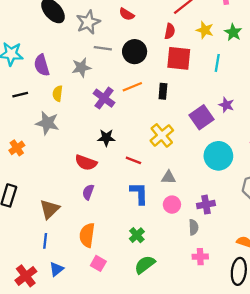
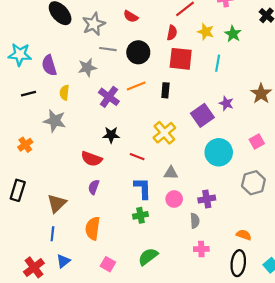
green cross: (137, 235) -> (140, 215), moved, turned 32
pink square: (98, 263) -> (108, 264), moved

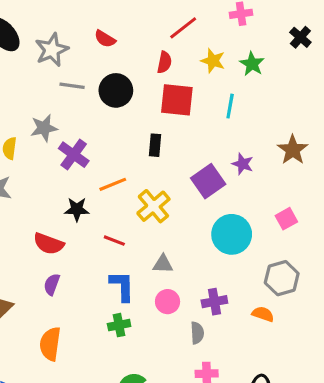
gray star: (87, 68) -> (44, 128), moved
orange line: (136, 86) -> (113, 184), moved
orange semicircle: (244, 235) -> (263, 314), moved

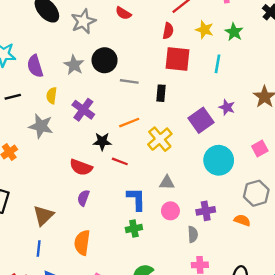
gray line: (72, 86) -> (129, 81), moved
black circle: (116, 90) -> (105, 60), moved
gray star: (44, 128) -> (74, 65), moved, turned -30
purple cross: (74, 155) -> (83, 110), moved
red line: (114, 241) -> (120, 161), moved

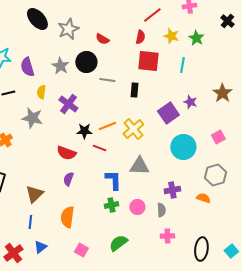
red semicircle: (123, 13) -> (102, 39), moved
orange line: (129, 123) -> (107, 126), moved
gray triangle: (167, 183) -> (139, 166), size x1.5
pink circle: (170, 211) -> (137, 207), moved

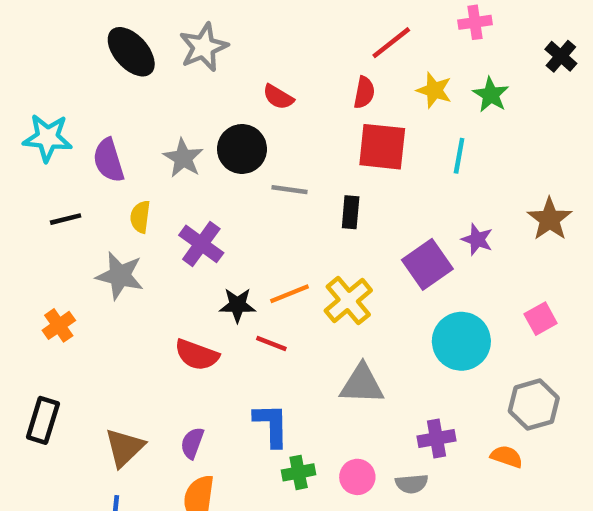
gray star: (68, 29) -> (204, 47), moved
purple semicircle: (68, 179) -> (192, 443), moved
blue L-shape: (113, 180) -> (271, 425), moved
gray semicircle: (161, 210) -> (412, 484), turned 88

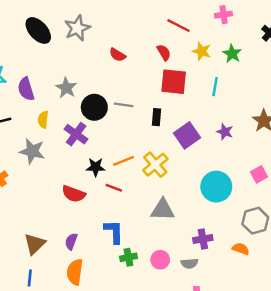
red line: (391, 43) -> (178, 26), turned 65
red semicircle: (364, 92) -> (164, 52), turned -42
black circle: (242, 149) -> (94, 107), moved
purple square: (427, 264) -> (187, 135), moved

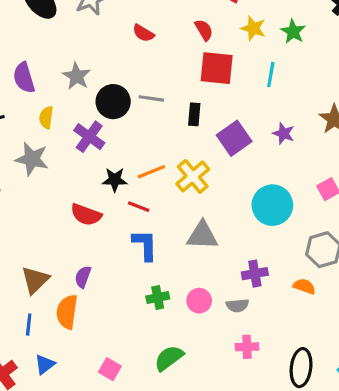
blue L-shape: (114, 232) -> (145, 245), moved
orange semicircle: (75, 272) -> (67, 312), moved

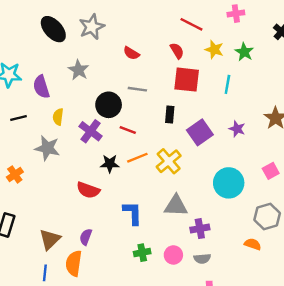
gray star: (76, 76) -> (79, 70), moved
gray line: (151, 98) -> (137, 89), moved
red line: (139, 207) -> (128, 130), moved
purple cross: (255, 274) -> (200, 229), moved

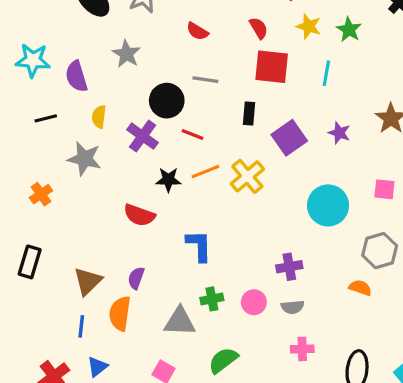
pink square: (271, 171) -> (384, 189), turned 35
gray triangle: (176, 206) -> (180, 322), moved

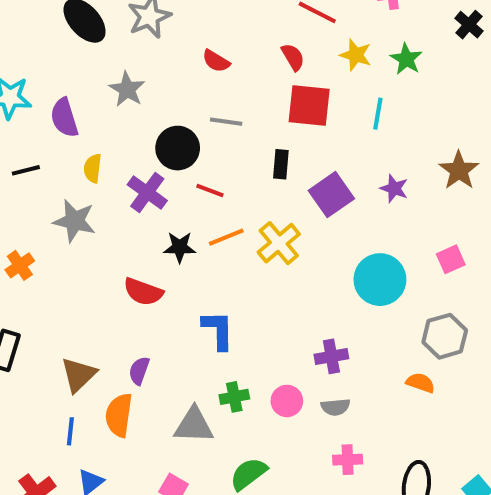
pink square: (384, 189) -> (451, 259), turned -30

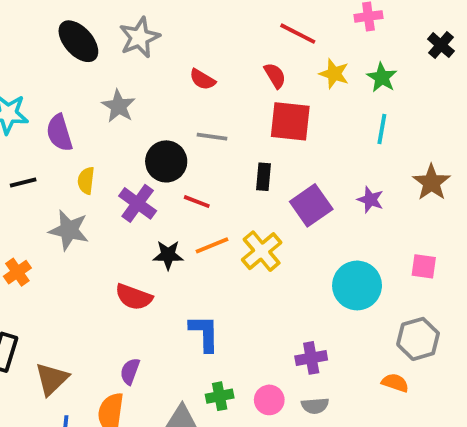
cyan line: (378, 114) -> (382, 129), moved
pink square: (451, 259) -> (424, 266), turned 32
brown triangle: (78, 375) -> (52, 379), moved

